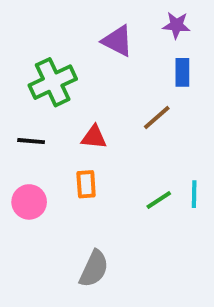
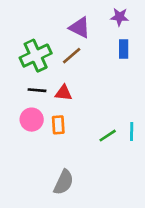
brown line: (157, 117) -> (72, 56), moved
black line: (31, 141) -> (37, 90), moved
pink circle: (29, 202) -> (32, 120), moved

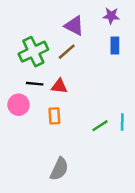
pink circle: (32, 120) -> (19, 105), moved

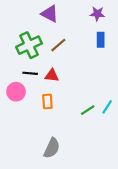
purple triangle: (74, 26) -> (50, 14), moved
cyan line: (122, 122) -> (107, 107), turned 32

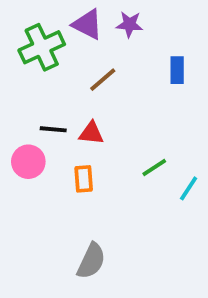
purple star: (97, 14) -> (129, 24), moved
green cross: (29, 45) -> (42, 47), moved
green line: (88, 110) -> (154, 167), moved

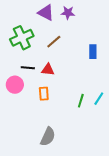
green cross: (42, 47) -> (22, 38), moved
blue rectangle: (177, 70) -> (93, 52), moved
green line: (154, 167) -> (81, 101), moved, turned -40

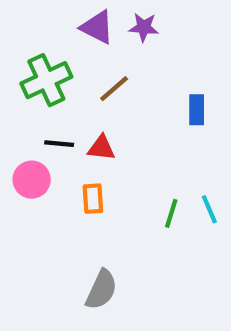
cyan line: (99, 99) -> (209, 209), turned -56

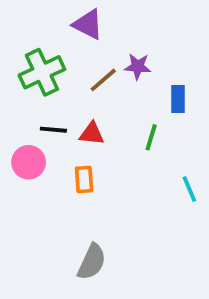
purple star: (144, 27) -> (138, 66), moved
green line: (171, 213) -> (151, 137), moved

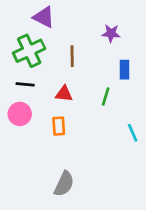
purple triangle: (88, 24) -> (44, 17), moved
purple star: (138, 66) -> (111, 33), moved
brown line: (103, 80) -> (72, 56), turned -50
black line: (53, 130) -> (25, 84), moved

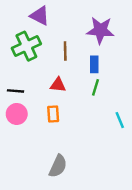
purple star: (111, 33) -> (100, 30), size x1.6
blue rectangle: (125, 70) -> (94, 64), moved
black line: (25, 84) -> (15, 91), moved
pink circle: (20, 114) -> (17, 114), moved

